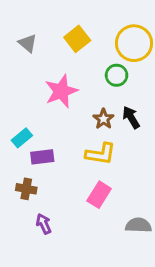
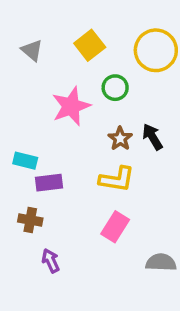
green circle: (117, 75) -> (115, 88), moved
cyan rectangle: (22, 138) -> (25, 161), turned 54

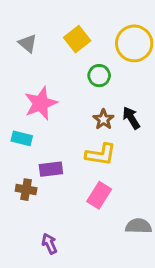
pink star: (71, 106) -> (41, 103), moved
purple rectangle: (49, 183) -> (51, 169), moved
purple arrow: (51, 261) -> (49, 244), moved

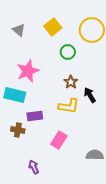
black arrow: (131, 118) -> (90, 95), moved
cyan rectangle: (22, 138) -> (15, 95), size x1.5
pink rectangle: (99, 195) -> (59, 140), moved

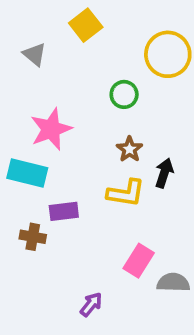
yellow square: (53, 27) -> (86, 25), moved
black arrow: (90, 95) -> (164, 173), turned 49
pink rectangle: (59, 140) -> (139, 261), moved
purple arrow: (34, 167) -> (91, 304), moved, turned 64

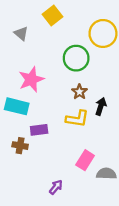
green circle: (124, 94) -> (76, 58), size x1.5

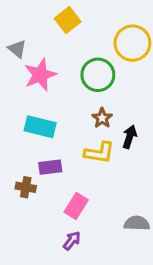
gray triangle: (21, 33) -> (17, 49), moved
pink star: (31, 79) -> (40, 75), moved
cyan rectangle: (17, 106) -> (40, 127), moved
pink rectangle: (85, 160) -> (76, 206), moved

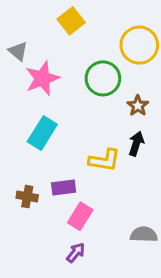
brown star: (102, 118) -> (138, 106), moved
cyan rectangle: (40, 127) -> (42, 133), turned -72
purple rectangle: (50, 167) -> (64, 187), moved

